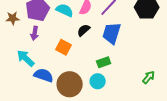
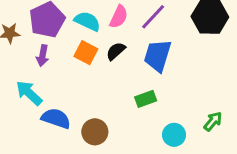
orange square: (64, 47) -> (86, 53), moved
cyan circle: (98, 81) -> (174, 135), moved
brown circle: (70, 84) -> (95, 132), size x0.7

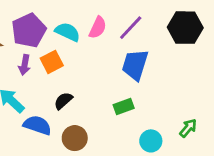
black semicircle: (116, 51) -> (63, 101), moved
orange square: (86, 53) -> (52, 62), moved, turned 35

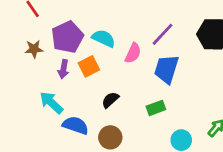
pink semicircle: (98, 28) -> (133, 53), moved
black semicircle: (63, 101) -> (110, 100), moved

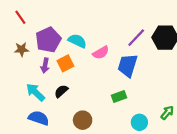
purple line: (162, 34) -> (136, 38), moved
pink semicircle: (133, 53) -> (101, 53), turned 35
black semicircle: (110, 100) -> (61, 91), moved
blue semicircle: (75, 125) -> (39, 118), moved

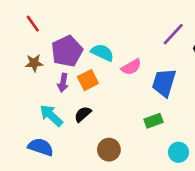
purple line: (136, 38) -> (173, 34), moved
blue semicircle: (39, 118) -> (41, 147), moved

